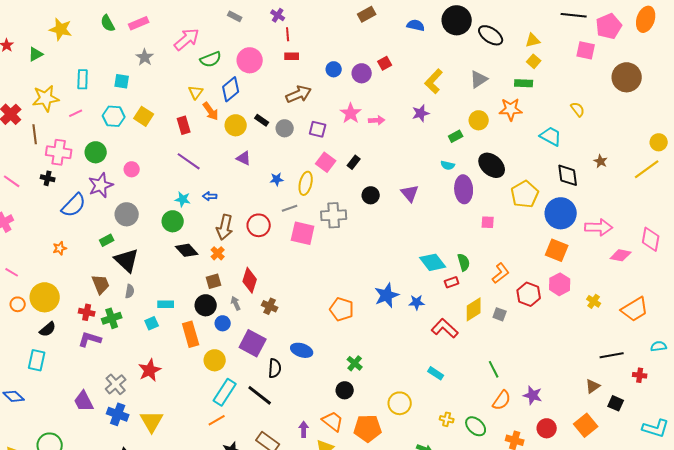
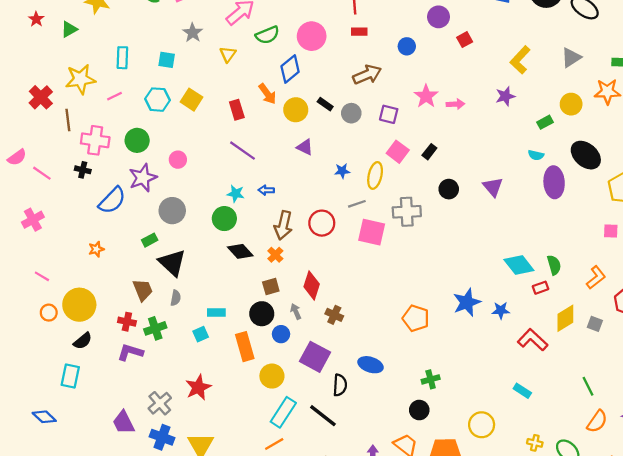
purple circle: (362, 73) -> (439, 17), moved
yellow triangle: (196, 92) -> (228, 54), moved
pink square: (488, 222) -> (611, 231), moved
green cross: (355, 363) -> (431, 379), turned 35

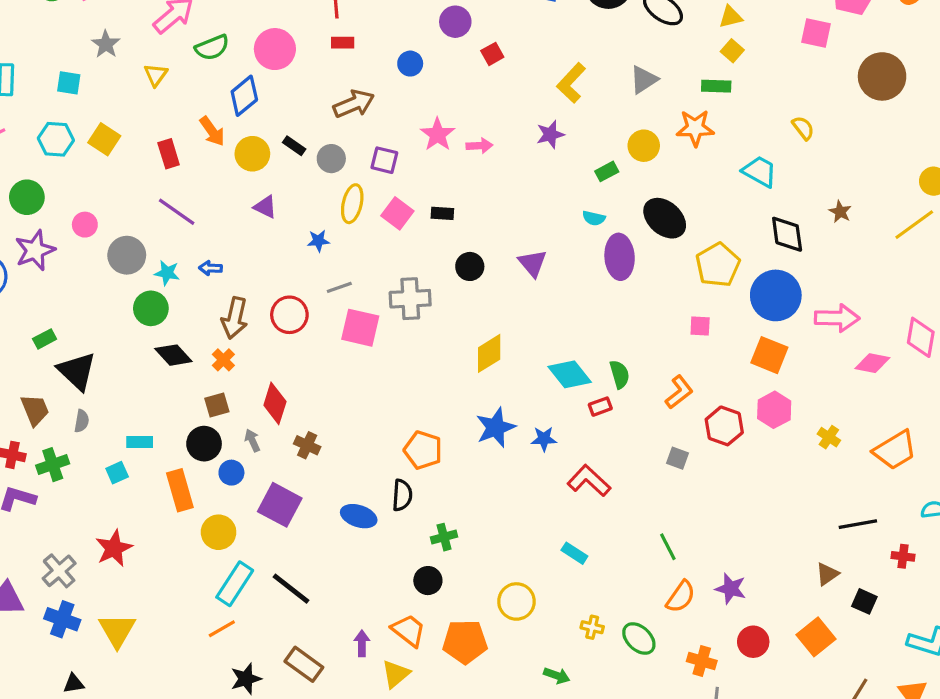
black rectangle: (429, 152) -> (442, 213), turned 56
yellow ellipse: (375, 175) -> (352, 204), moved
gray circle: (172, 211) -> (127, 255), moved
yellow diamond: (565, 318) -> (489, 353), moved
black semicircle: (340, 385) -> (402, 495), moved

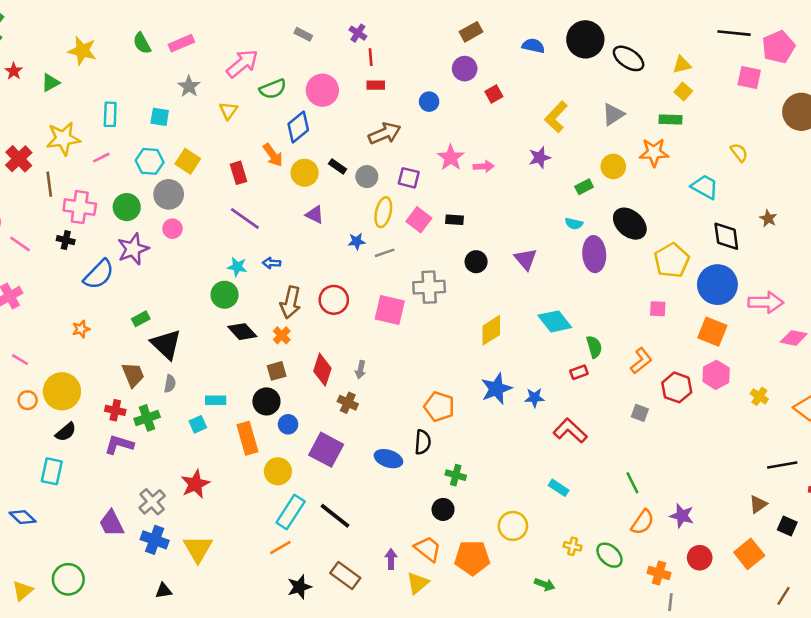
gray circle: (127, 255) -> (169, 194), moved
gray line: (339, 287) -> (385, 253), moved
cyan diamond: (570, 374) -> (555, 321), moved
gray arrow: (252, 440) -> (360, 370), moved, turned -144
green cross: (444, 537) -> (456, 475), turned 30

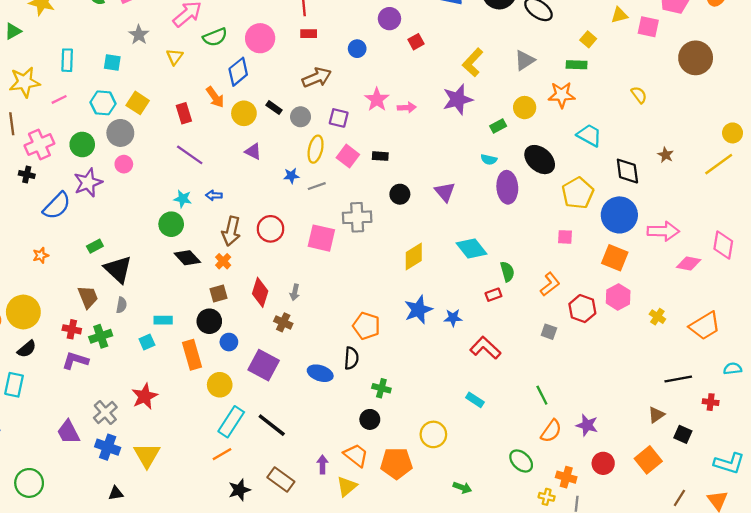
yellow triangle: (682, 65) -> (619, 15), moved
purple star: (540, 158) -> (458, 99), size x1.5
cyan trapezoid: (705, 187) -> (589, 135), moved
pink cross: (80, 207) -> (39, 145), turned -32
yellow cross: (573, 546) -> (547, 497), moved

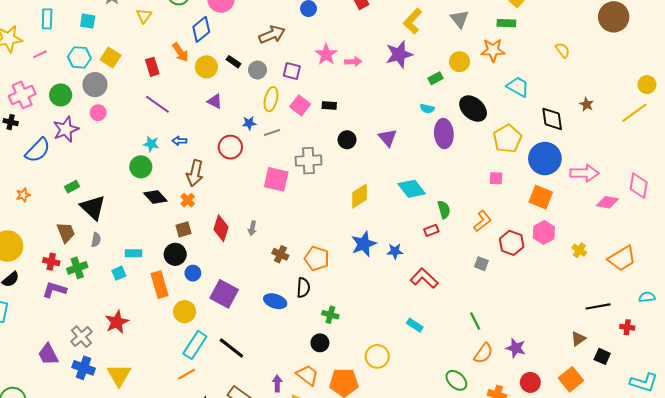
gray triangle: (525, 60) -> (460, 19), turned -36
red circle: (271, 229) -> (230, 147), moved
brown cross: (283, 322) -> (280, 254), moved

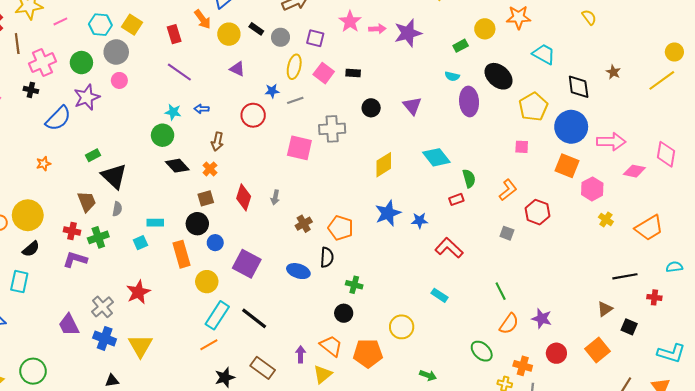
purple star: (399, 54) -> (408, 33), moved
brown arrow: (195, 173) -> (217, 142), size x0.7
pink hexagon: (544, 232) -> (592, 189), moved
brown cross: (280, 254) -> (304, 224), turned 35

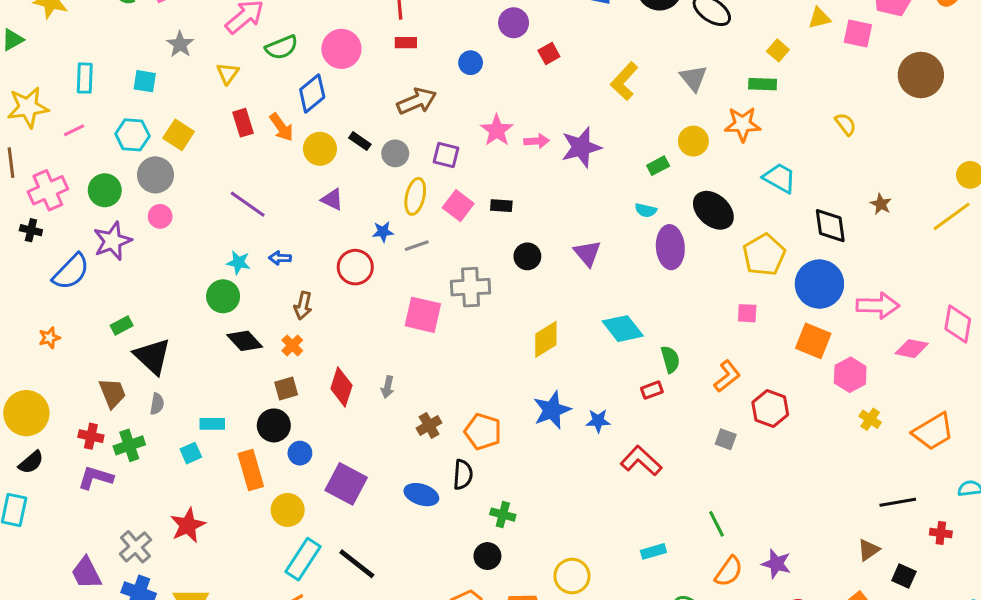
red rectangle: (174, 34) -> (243, 123), moved
cyan rectangle: (440, 295) -> (653, 551), moved, turned -49

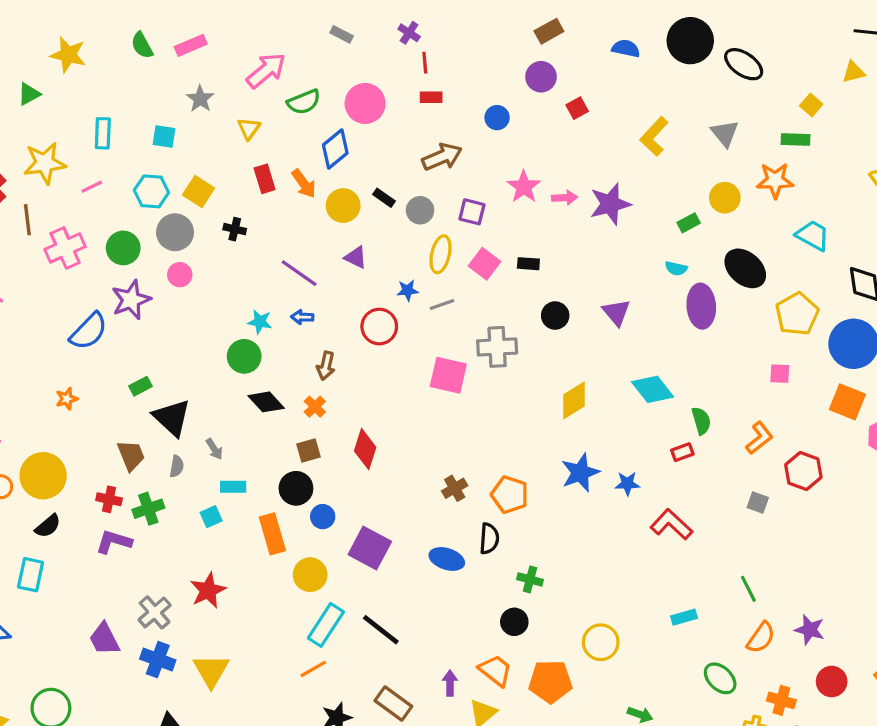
purple line: (248, 204) -> (299, 273), moved
black cross: (31, 230) -> (235, 229), moved
gray arrow: (388, 387) -> (214, 449), moved, turned -45

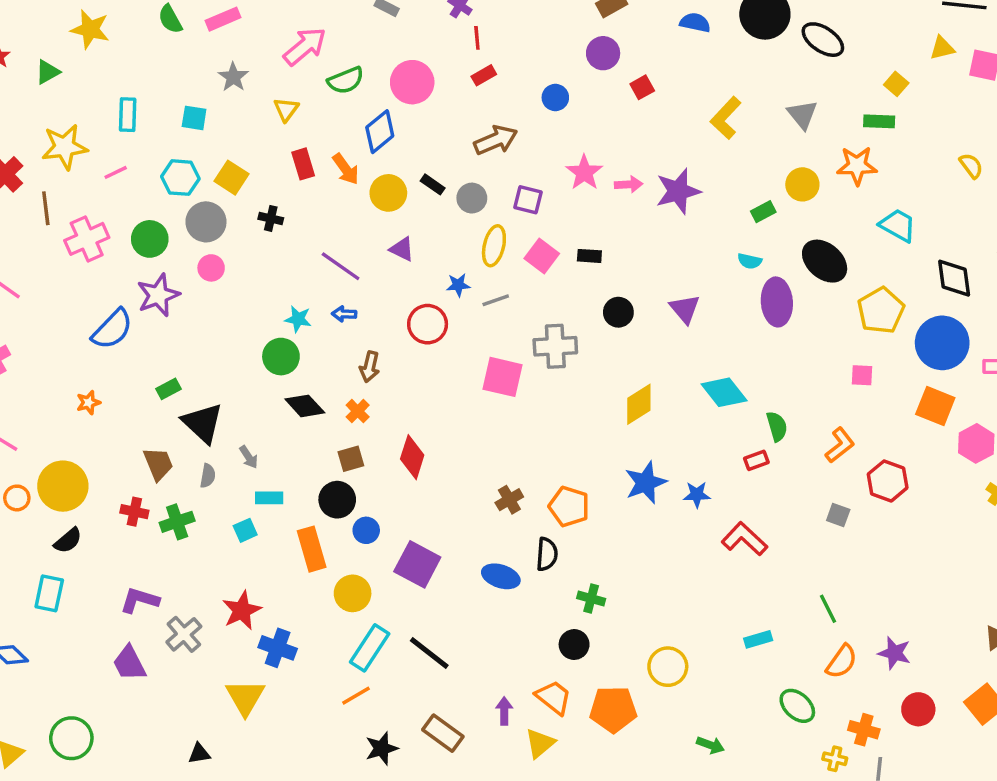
red rectangle: (431, 97) -> (484, 75), turned -30
purple L-shape: (114, 542) -> (140, 600), moved
blue cross: (158, 660) -> (278, 648), moved

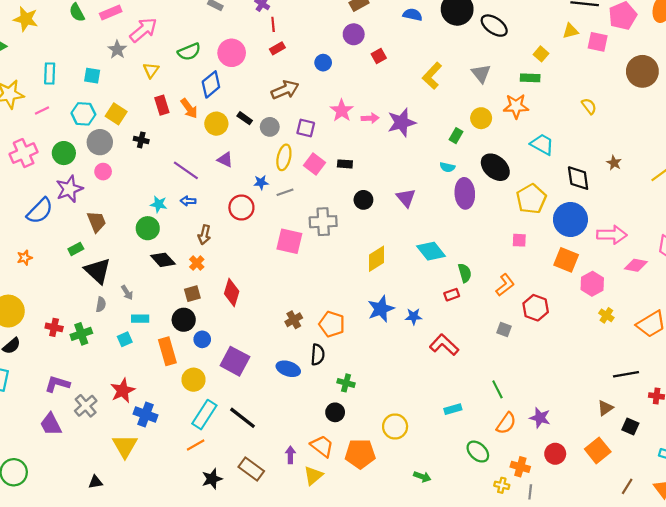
pink arrow: (305, 46) -> (143, 30), moved
green rectangle: (763, 212) -> (456, 136), turned -32
brown trapezoid: (158, 464) -> (97, 222), moved

